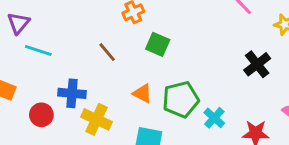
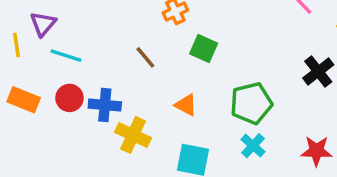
green pentagon: (181, 99) -> (251, 103), moved
red circle: (41, 115) -> (69, 98), moved
cyan cross: (214, 118) -> (253, 146), moved

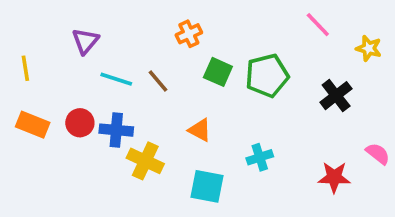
purple triangle: (43, 24) -> (85, 41), moved
cyan line: (66, 56) -> (116, 79), moved
green pentagon: (251, 103) -> (267, 76), moved
cyan cross: (253, 146) -> (260, 157), moved, turned 30

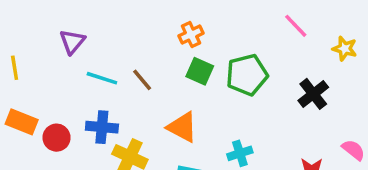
orange cross: (189, 34) -> (191, 35), moved
red circle: (80, 123) -> (57, 138), moved
orange triangle: (200, 130) -> (182, 127), size x1.4

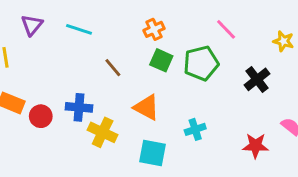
pink line: (296, 26) -> (226, 29), moved
purple triangle: (72, 42) -> (32, 25), moved
cyan line: (102, 78) -> (79, 29), moved

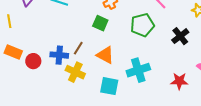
green square: (161, 60) -> (100, 23), moved
brown line: (113, 68) -> (78, 48), moved, turned 72
cyan cross: (195, 129) -> (138, 70), size x1.6

